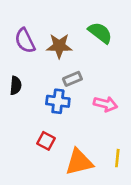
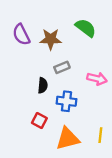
black semicircle: (16, 85) -> (43, 85), moved
blue cross: (58, 101) -> (66, 101), moved
pink arrow: (105, 104) -> (97, 79), moved

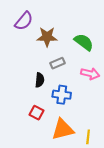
green semicircle: (86, 28) -> (84, 42), moved
purple semicircle: (21, 35) -> (24, 21), moved, turned -114
yellow line: (100, 135) -> (88, 137), moved

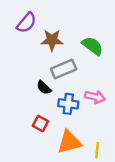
gray rectangle: (58, 63) -> (64, 69), size x1.5
pink arrow: (90, 74) -> (95, 97), moved
black semicircle: (40, 80) -> (44, 88), turned 128

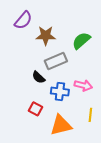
green semicircle: (93, 46) -> (81, 41), turned -78
yellow line: (97, 150) -> (90, 115), moved

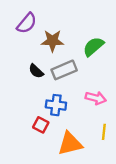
black semicircle: (39, 77) -> (36, 71), moved
blue cross: (60, 92) -> (56, 105), moved

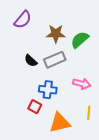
brown star: (52, 41) -> (56, 34), moved

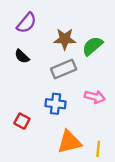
black semicircle: (31, 61) -> (22, 56), moved
red square: (35, 107) -> (22, 121), moved
yellow line: (89, 113) -> (98, 149), moved

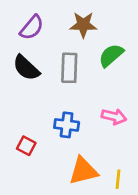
brown star: (65, 39) -> (83, 25), moved
black semicircle: (22, 56) -> (26, 68), size x1.5
gray rectangle: (64, 69) -> (69, 68), moved, turned -65

